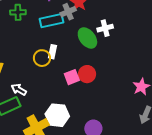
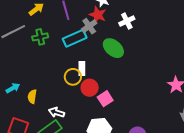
white cross: (105, 28) -> (127, 21), moved
red circle: (87, 74) -> (90, 88), moved
pink square: (72, 77) -> (105, 99), moved

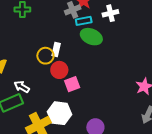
cyan rectangle: (75, 38) -> (84, 21), moved, size x0.7
green ellipse: (113, 48) -> (91, 37), turned -30

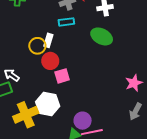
cyan rectangle: (84, 21) -> (66, 22), moved
green ellipse: (91, 37) -> (102, 36), moved

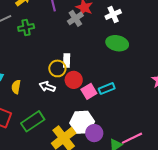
cyan rectangle: (66, 22) -> (107, 89), moved
white arrow: (12, 75) -> (47, 87), moved
purple circle: (83, 121) -> (94, 133), moved

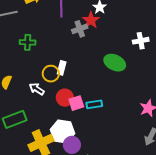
white cross: (113, 14) -> (141, 41), moved
green cross: (26, 28) -> (28, 42), moved
red circle: (74, 80) -> (65, 98), moved

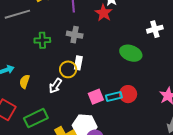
gray cross: (80, 29) -> (75, 35), moved, turned 35
white arrow: (37, 89) -> (55, 86), turned -84
red circle: (65, 98) -> (128, 94), moved

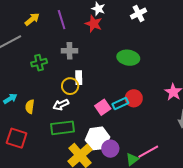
white cross: (155, 29) -> (139, 13), moved
white arrow: (55, 86) -> (61, 105), turned 42
green rectangle: (36, 118) -> (62, 128), moved, turned 30

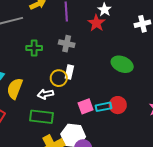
yellow semicircle: (30, 107) -> (15, 89), size x1.5

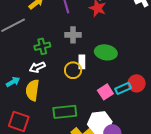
green ellipse: (122, 64) -> (106, 52), moved
white arrow: (45, 94) -> (37, 67), moved

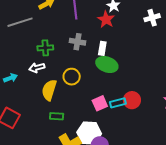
white rectangle: (82, 62) -> (102, 48), moved
yellow semicircle: (32, 90) -> (49, 90), moved
green rectangle: (65, 112) -> (57, 116), size x0.6

